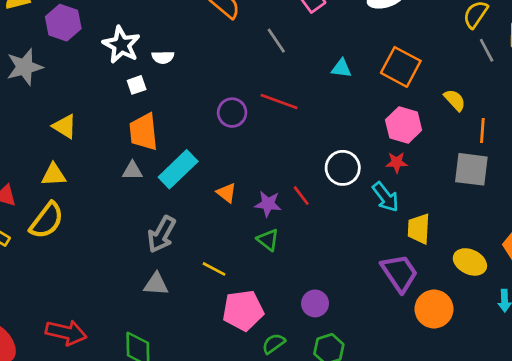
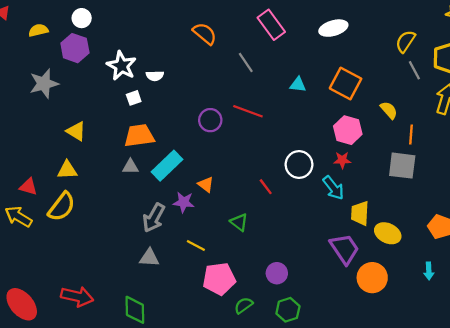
orange trapezoid: (144, 132) -> (139, 136), turned 88
purple star: (268, 204) -> (184, 202), moved
yellow ellipse: (470, 262) -> (388, 233), moved

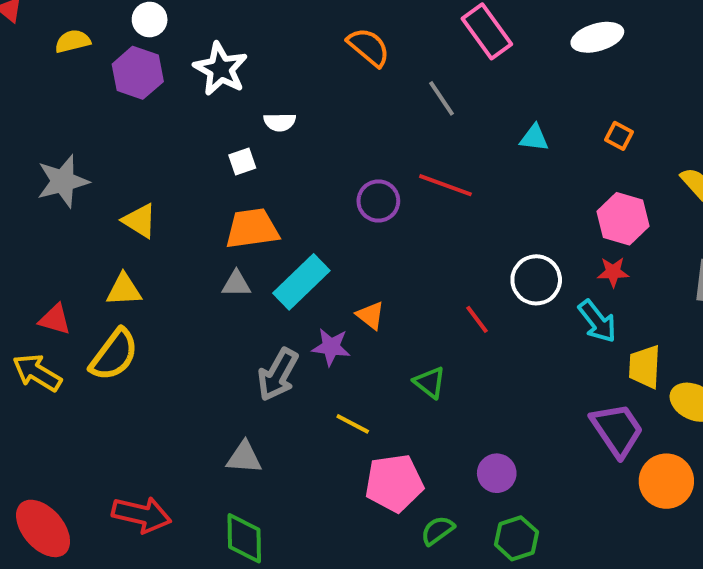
white star: (122, 66) -> (221, 69), moved
gray star: (44, 84) -> (63, 181), moved
orange square: (346, 84) -> (619, 136), size x0.5
gray triangle: (149, 258) -> (244, 457), moved

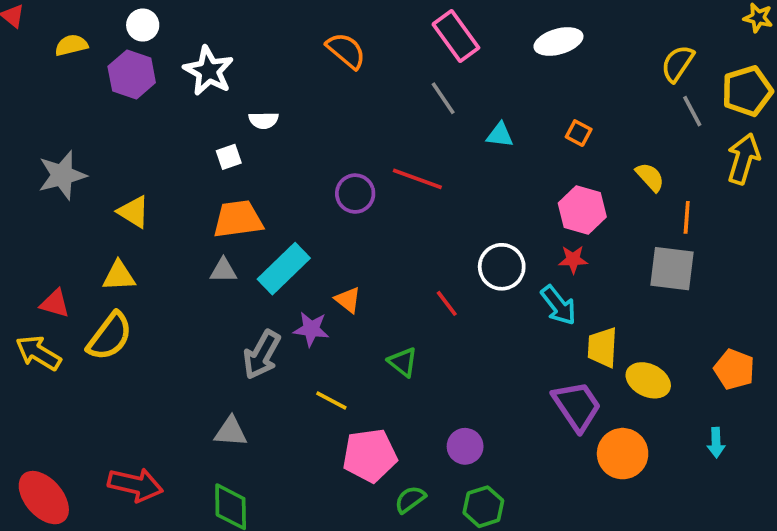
gray line: (441, 98) -> (443, 98), moved

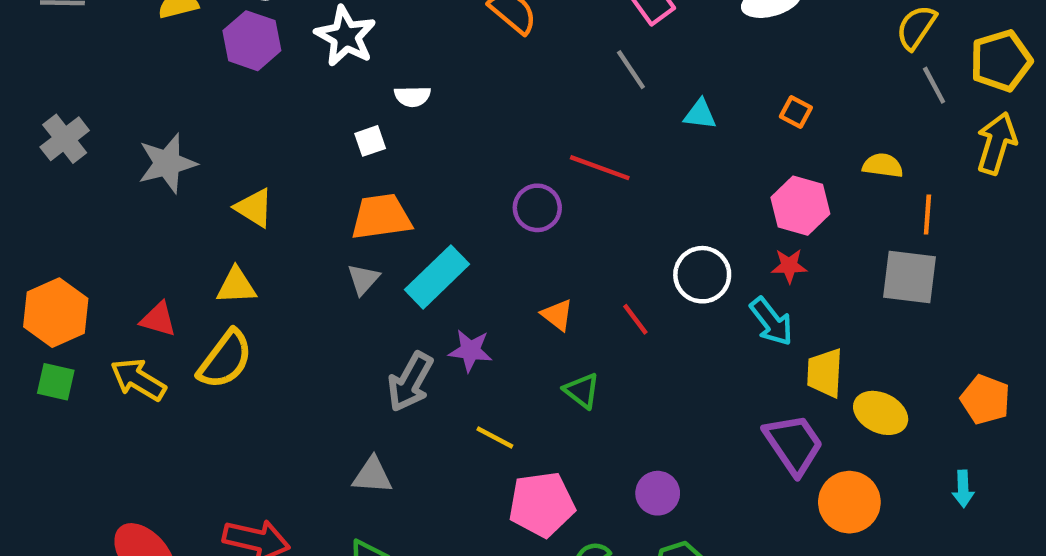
yellow semicircle: (650, 177) -> (883, 165), turned -40
purple circle: (355, 194) -> (537, 208), moved
gray triangle: (223, 270) -> (363, 279), turned -48
orange triangle: (348, 300) -> (557, 315), moved

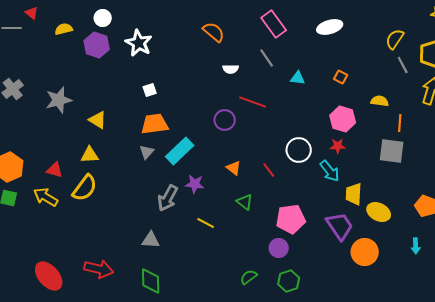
white semicircle: (412, 96) -> (231, 69), moved
pink pentagon: (542, 504) -> (291, 219), moved

